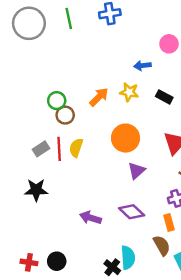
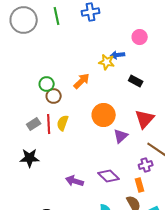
yellow star: (129, 92) -> (107, 62), moved
purple triangle: (136, 171) -> (121, 136), moved

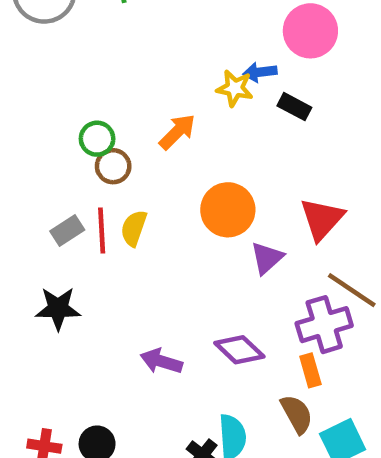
pink circle: (140, 37) -> (310, 31), size x1.5
black rectangle: (136, 81) -> (294, 107), moved
purple cross: (146, 165) -> (324, 325), size x1.6

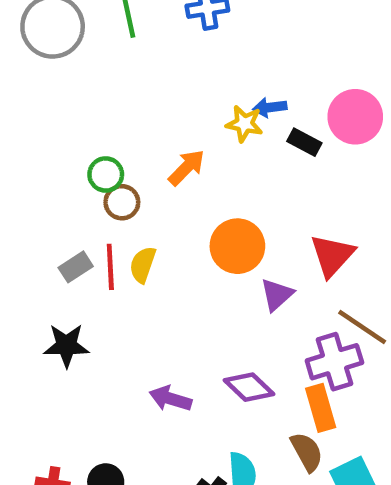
pink circle: (310, 31) -> (355, 117), moved
orange rectangle: (310, 370) -> (321, 408), size x1.4

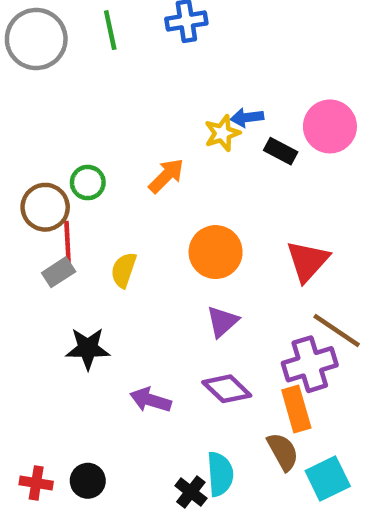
yellow star: (244, 124) -> (222, 133), turned -30
brown circle: (122, 202) -> (45, 207), moved, size x1.4
red line: (110, 267) -> (68, 243), moved
purple triangle: (277, 295) -> (222, 322), moved
black star: (66, 345) -> (88, 348), moved

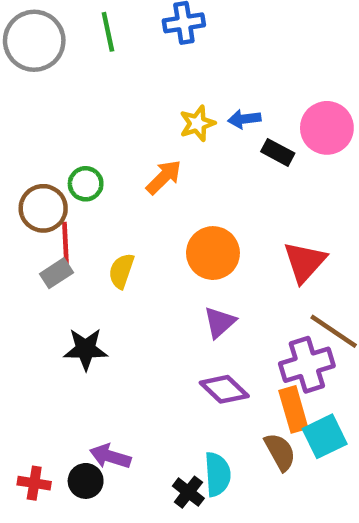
yellow star: (222, 133) -> (197, 123), moved
purple arrow: (151, 400) -> (110, 456), moved
cyan square: (328, 479) -> (325, 436), moved

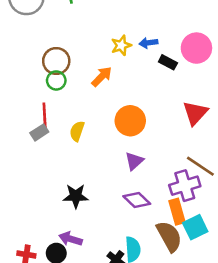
brown circle: (43, 208) -> (56, 61), moved
red triangle: (305, 262) -> (195, 113), moved
black star: (86, 349) -> (76, 196), moved
brown semicircle: (280, 452) -> (169, 236), size x1.4

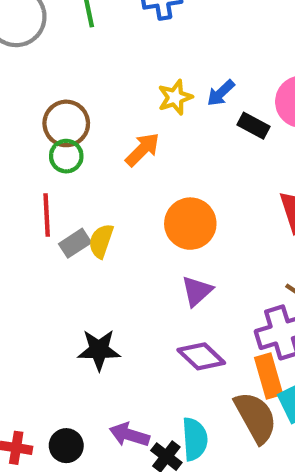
blue arrow: (148, 43) -> (221, 93), turned -36
gray rectangle: (39, 132) -> (75, 243), moved
purple arrow: (71, 239) -> (129, 435), moved

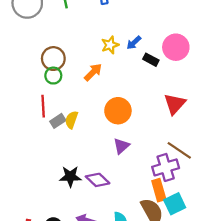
purple diamond: (201, 356) -> (98, 180), moved

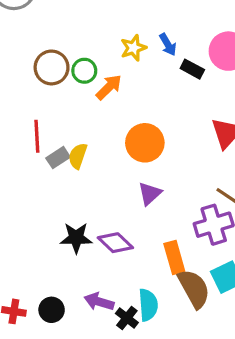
blue arrow: (134, 43) -> (168, 45), turned -77
green circle: (53, 76) -> (84, 71), moved
orange rectangle: (159, 190) -> (174, 257), moved

